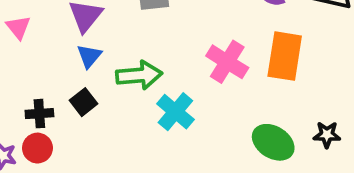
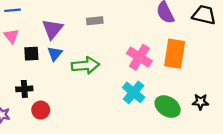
black square: (83, 102) -> (31, 54), moved, turned 35
cyan cross: (175, 112) -> (134, 92), moved
red circle: (37, 148) -> (41, 110), moved

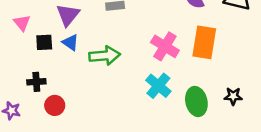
blue triangle: (55, 54) -> (70, 42), turned -35
green ellipse: (168, 107) -> (196, 101), turned 45

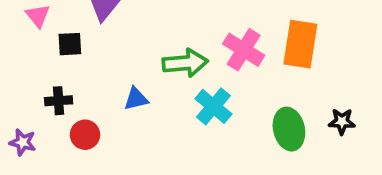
blue triangle: (70, 42) -> (136, 99), moved, turned -48
green arrow: (105, 56) -> (185, 63), moved
cyan cross: (158, 86) -> (213, 106), moved

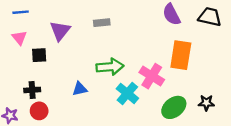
pink cross: (244, 50) -> (152, 76), moved
green ellipse: (289, 129) -> (174, 107), turned 65
red circle: (85, 135) -> (39, 111), moved

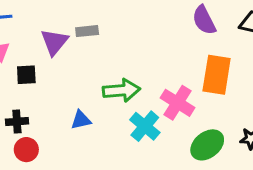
gray rectangle: (102, 23) -> (87, 31), moved

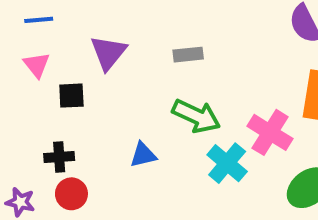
gray rectangle: (87, 31) -> (188, 55), moved
green arrow: (121, 90) -> (196, 116), turned 30

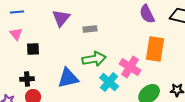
purple triangle: (108, 53) -> (61, 18), moved
green arrow: (196, 116) -> (94, 59), turned -35
blue triangle: (143, 155) -> (68, 78), size x1.6

